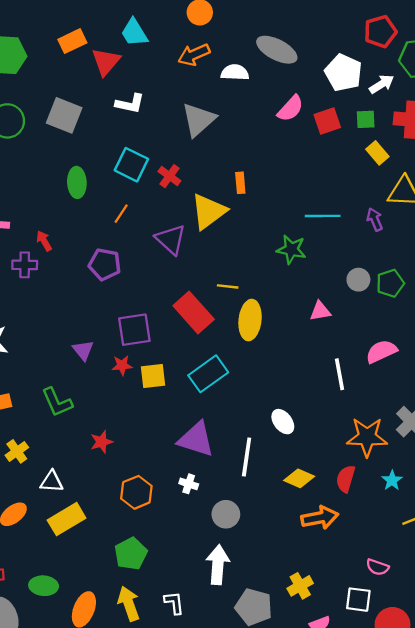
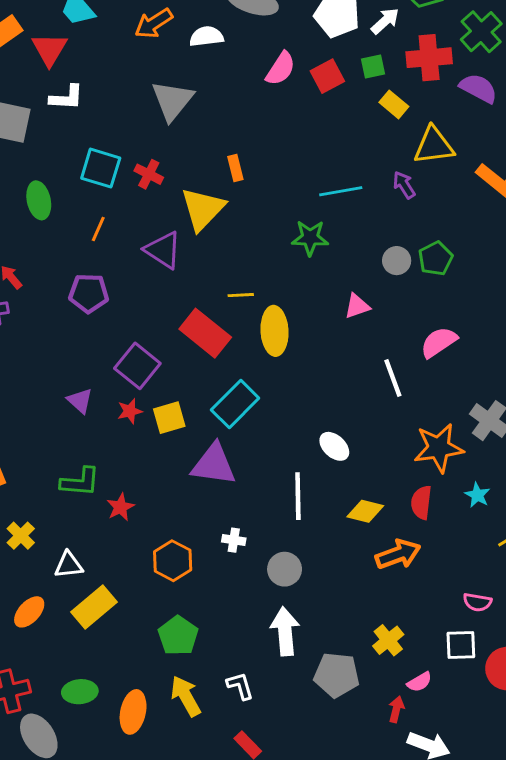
white L-shape: (130, 104) -> (66, 98), moved
purple square: (134, 330) -> (137, 366), turned -33
green L-shape: (57, 402) -> (80, 482), moved, turned -52
purple triangle: (196, 439) -> (214, 464), moved

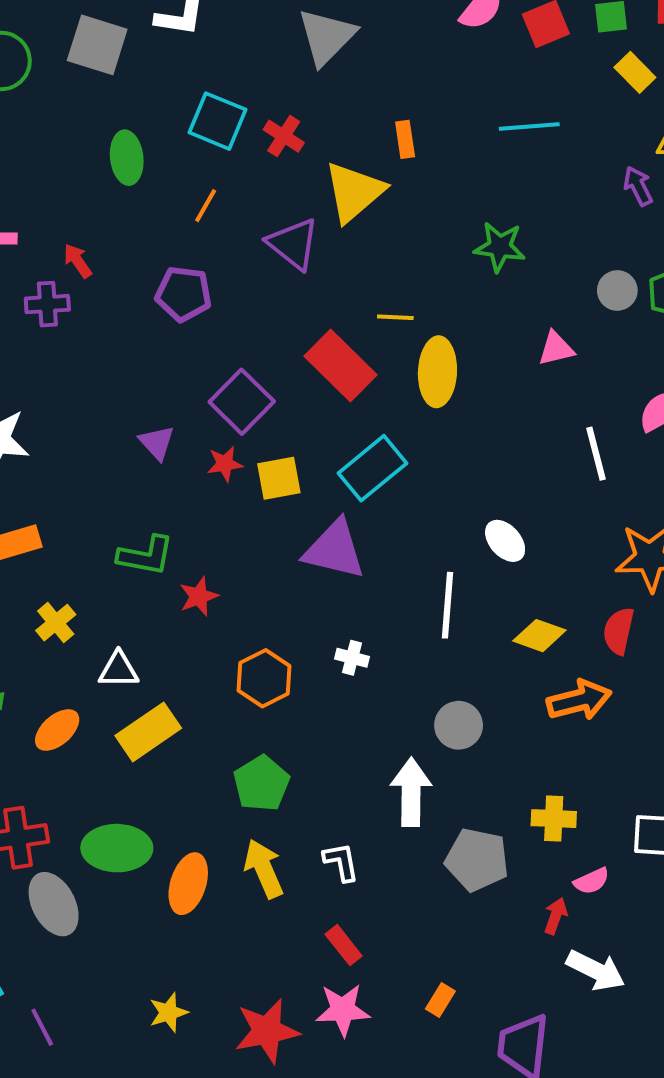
cyan line: (341, 191) -> (529, 127), moved
gray circle: (285, 569) -> (459, 725), moved
yellow cross: (388, 640) -> (554, 819), turned 36
green ellipse: (80, 692) -> (117, 848), size x1.4

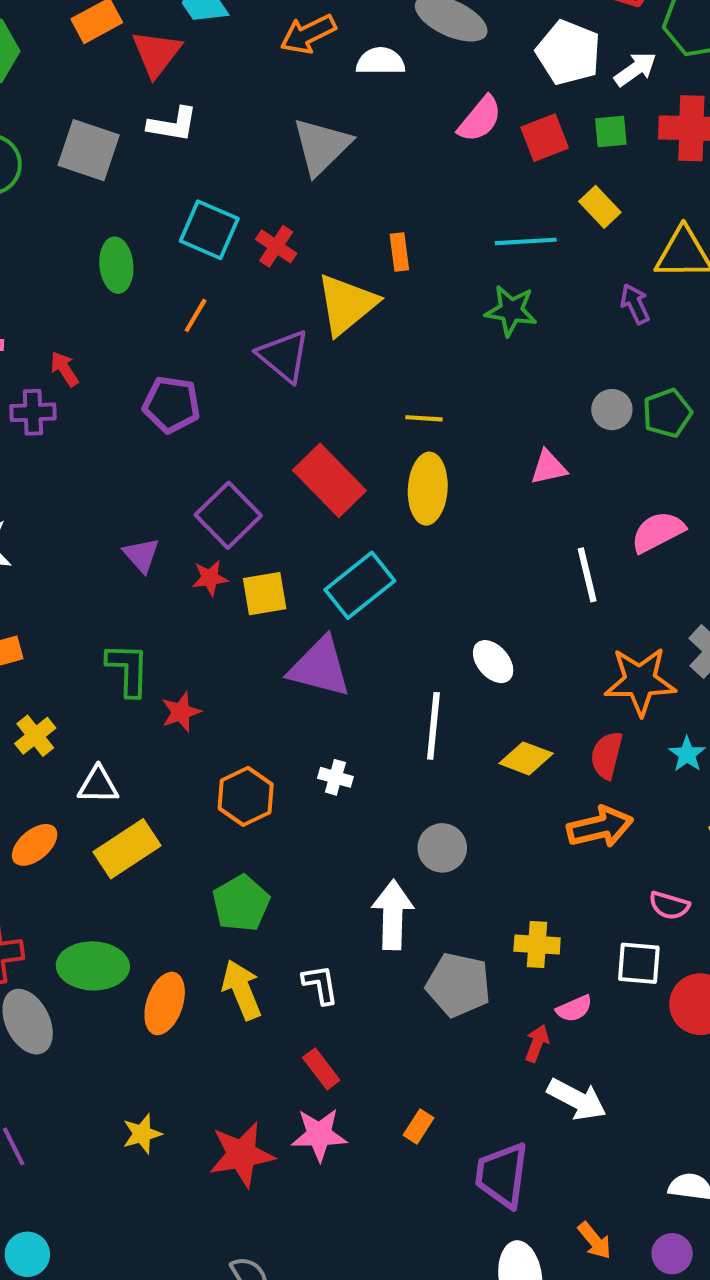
yellow rectangle: (635, 72) -> (600, 207), moved
green star: (500, 247) -> (511, 311), moved
yellow line: (395, 317) -> (424, 418), moved
green L-shape: (146, 556) -> (128, 670), turned -100
orange arrow: (579, 700) -> (600, 827), moved

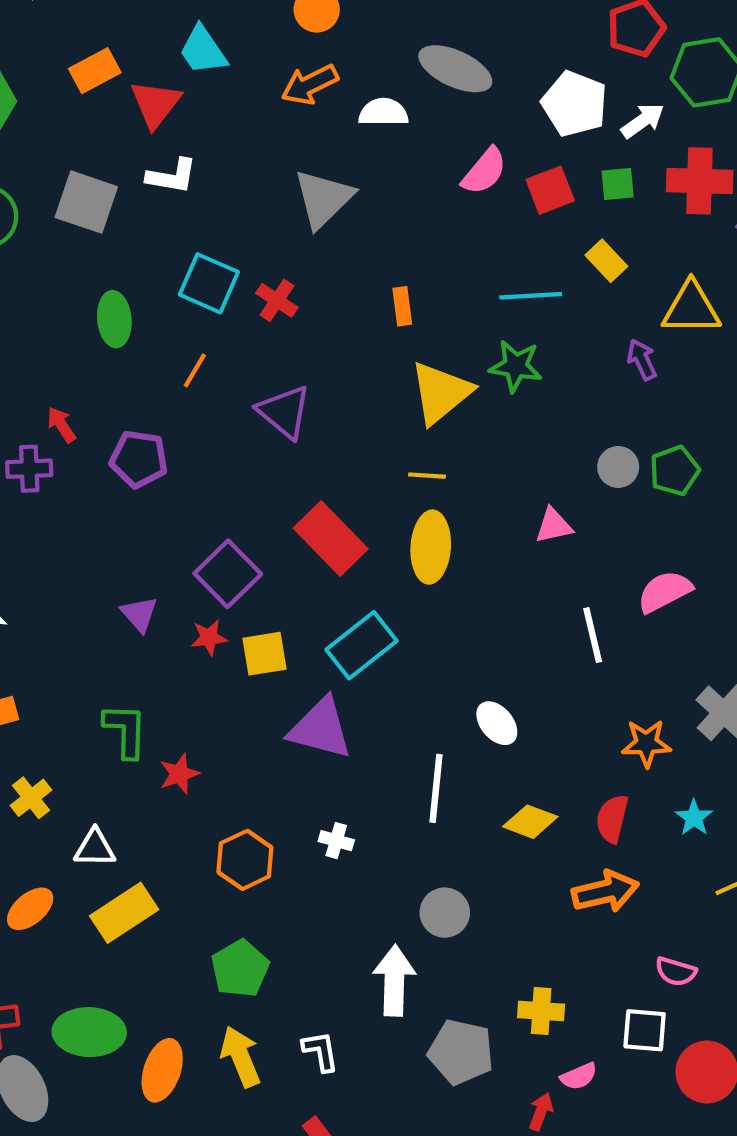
yellow triangle: (347, 304) -> (441, 393), moved
purple pentagon: (171, 405) -> (139, 459), moved
orange star: (640, 681) -> (646, 743), size x0.7

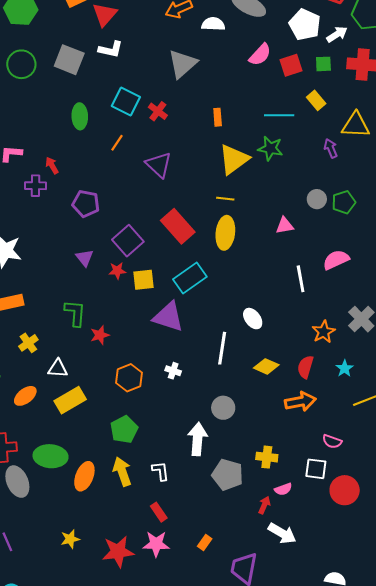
purple pentagon: (139, 459) -> (86, 204), moved
orange star: (646, 743) -> (324, 332), turned -30

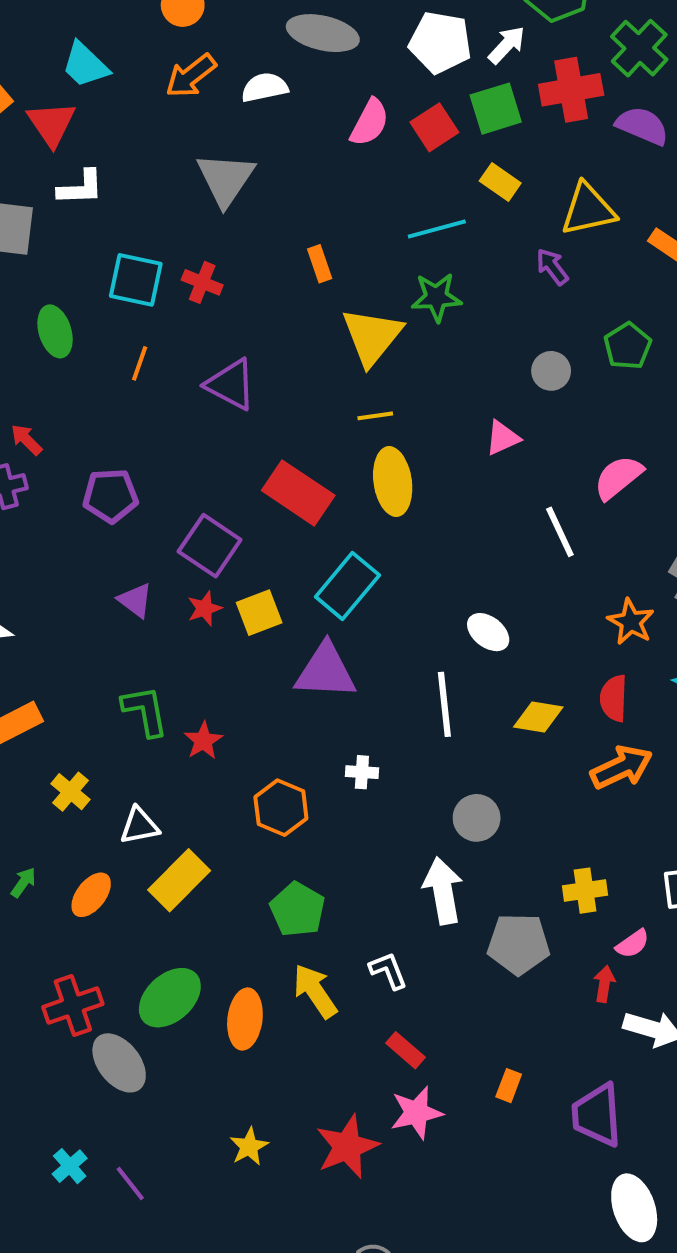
green square: (323, 64) -> (496, 109), size x1.5
green pentagon: (344, 202) -> (628, 346), moved
green ellipse: (51, 456) -> (170, 998), turned -32

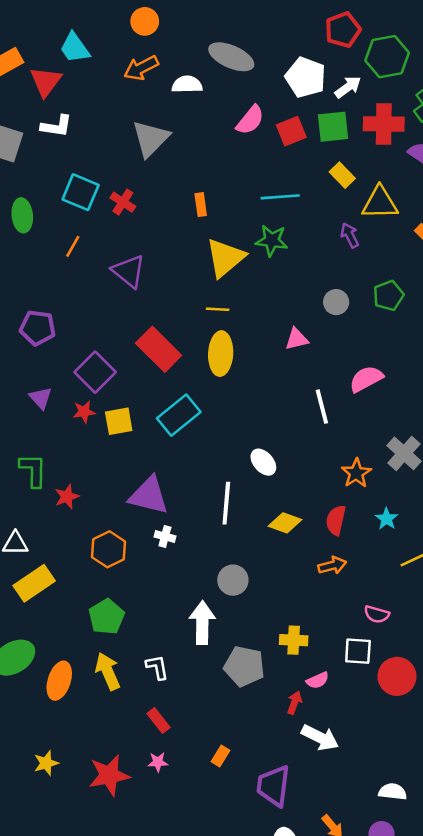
yellow rectangle: (500, 182) -> (342, 175), moved
purple triangle: (326, 671) -> (149, 495), moved
orange arrow: (621, 767) -> (332, 565), size x0.7
pink star: (416, 1113) -> (158, 762), size x0.6

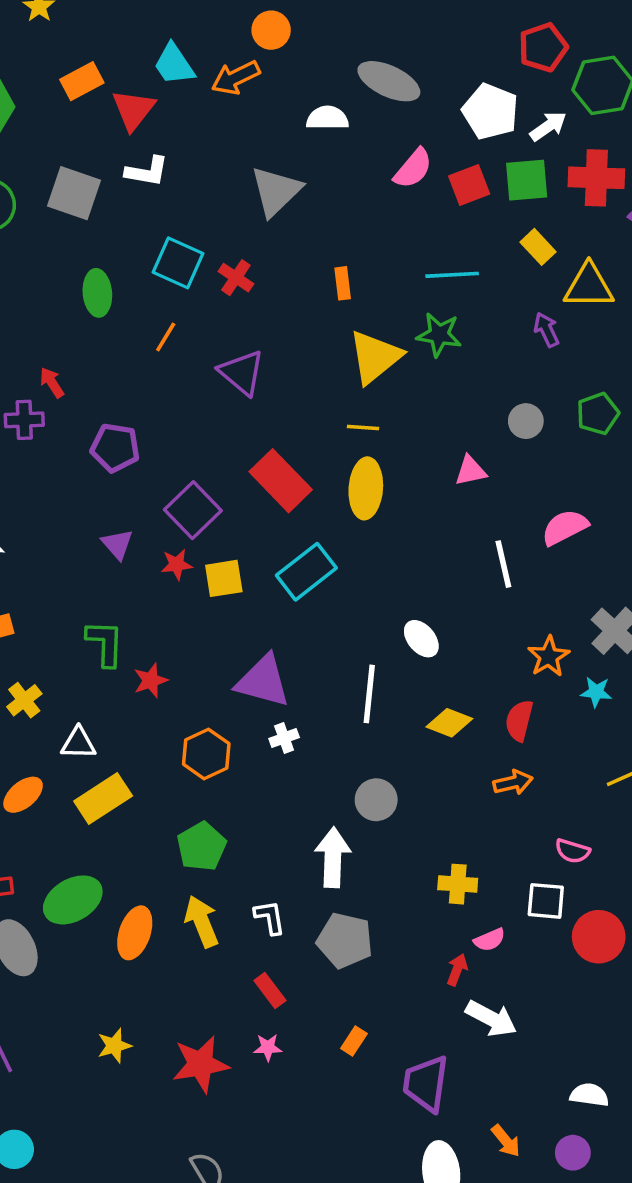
orange arrow: (141, 68) -> (236, 78), moved
cyan star: (387, 519) -> (596, 692), moved, turned -30
white cross: (165, 536) -> (284, 738), turned -36
gray pentagon: (244, 666) -> (345, 940), moved

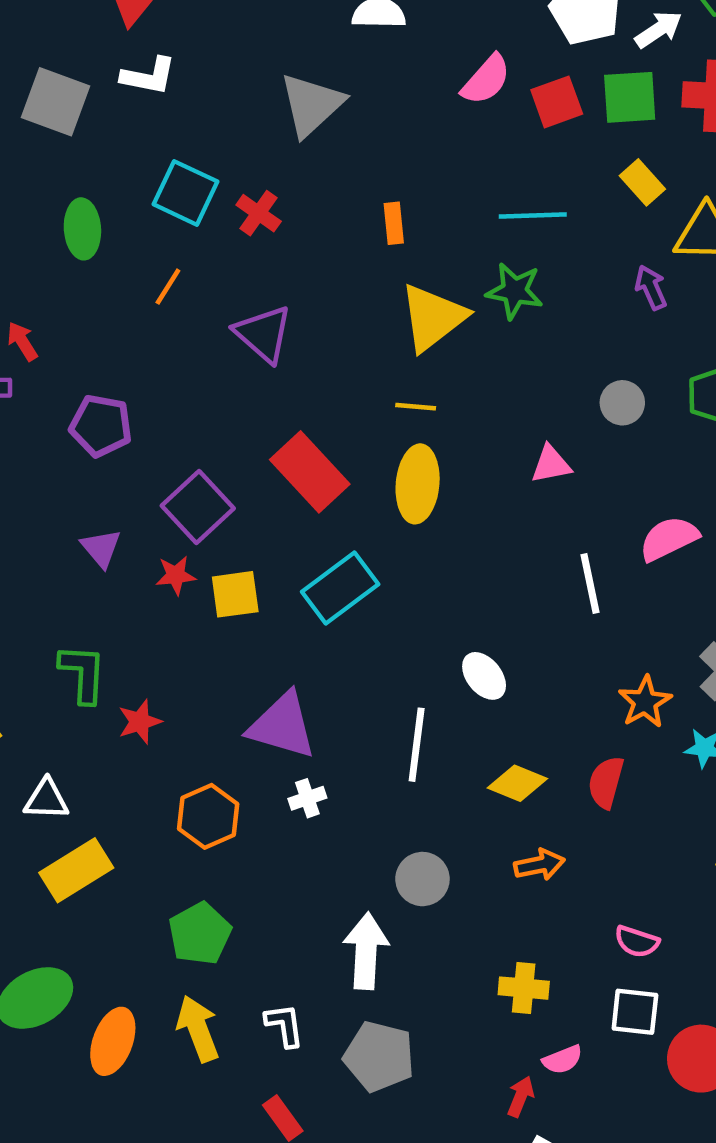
orange arrow: (513, 783) -> (539, 865), moved
pink semicircle: (573, 851) -> (637, 942), moved

